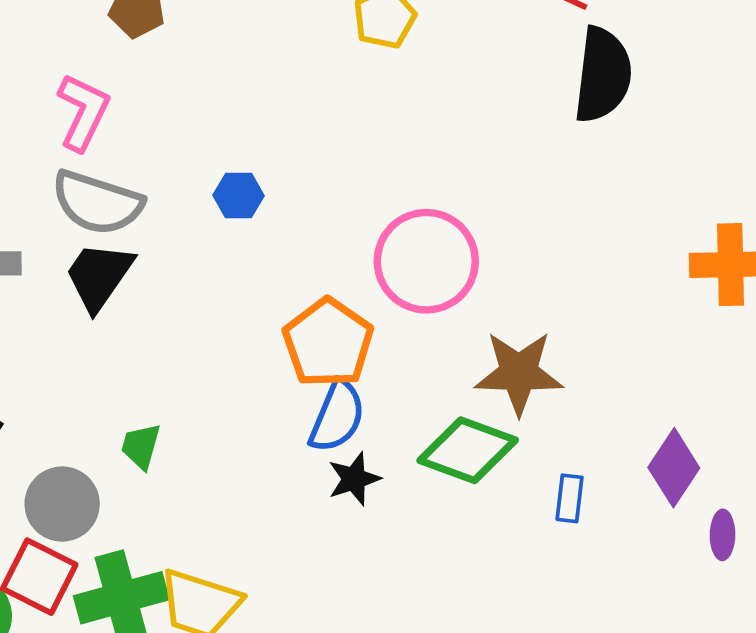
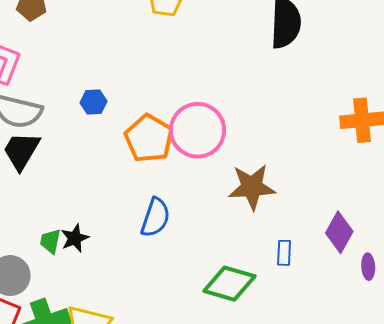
orange pentagon: (328, 343) -> (149, 138), moved
green diamond: (468, 450) -> (229, 284), moved
black star: (354, 479) -> (75, 238), moved

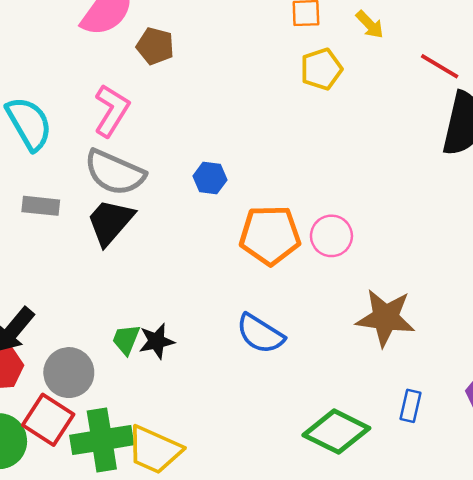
pink circle: (198, 130) -> (331, 236), size x0.6
orange pentagon: (149, 138) -> (270, 235), turned 30
blue semicircle: (155, 218) -> (260, 334), turned 93

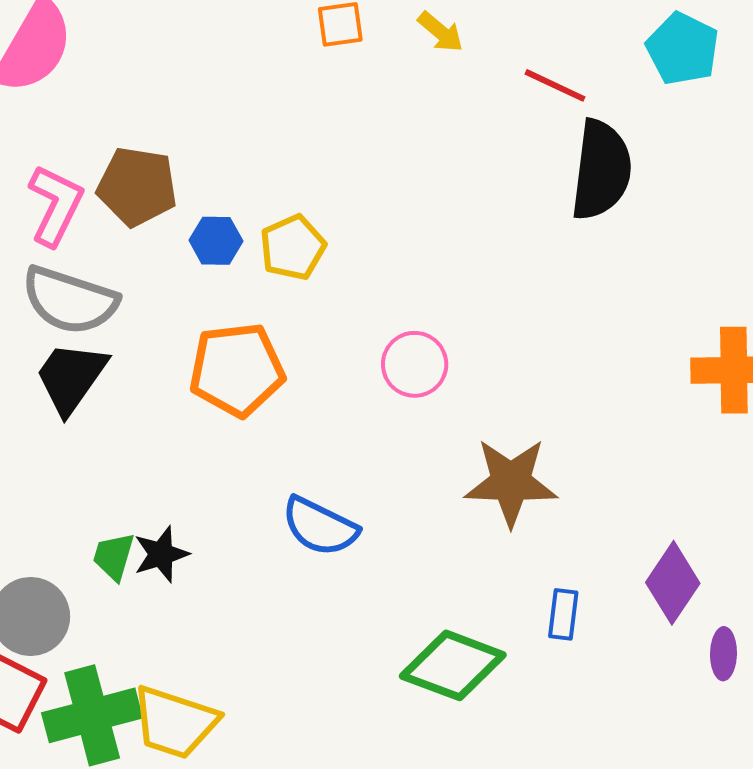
brown pentagon: (155, 46) -> (137, 186), moved, size x1.4
yellow pentagon: (321, 69) -> (293, 247), moved
blue hexagon: (210, 178) -> (216, 241), moved
orange pentagon: (270, 235) -> (237, 370), moved

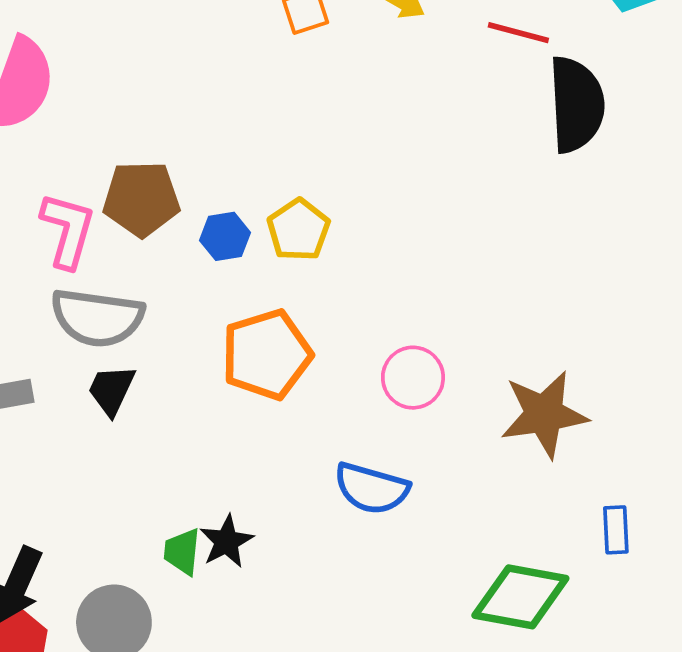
pink circle: (415, 364) -> (413, 378), moved
black trapezoid: (71, 377) -> (111, 390), size x0.7

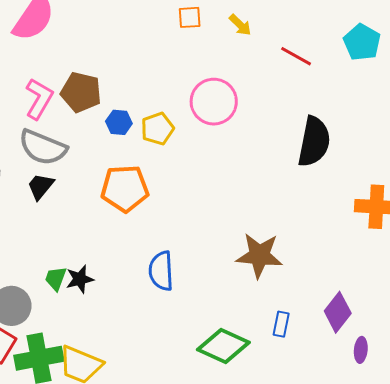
black semicircle: (576, 104) -> (314, 142), moved
pink circle: (413, 378) -> (214, 102), moved, size x1.4
blue semicircle: (372, 488) -> (161, 271), turned 57

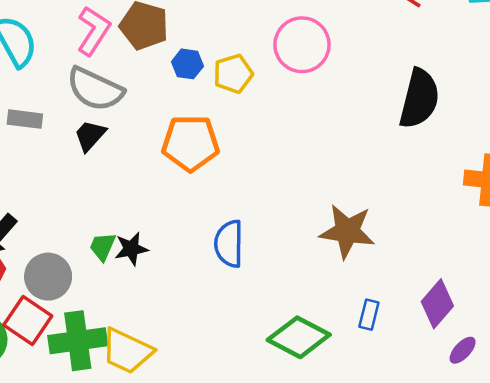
purple ellipse: (361, 350) -> (463, 350), turned 35

